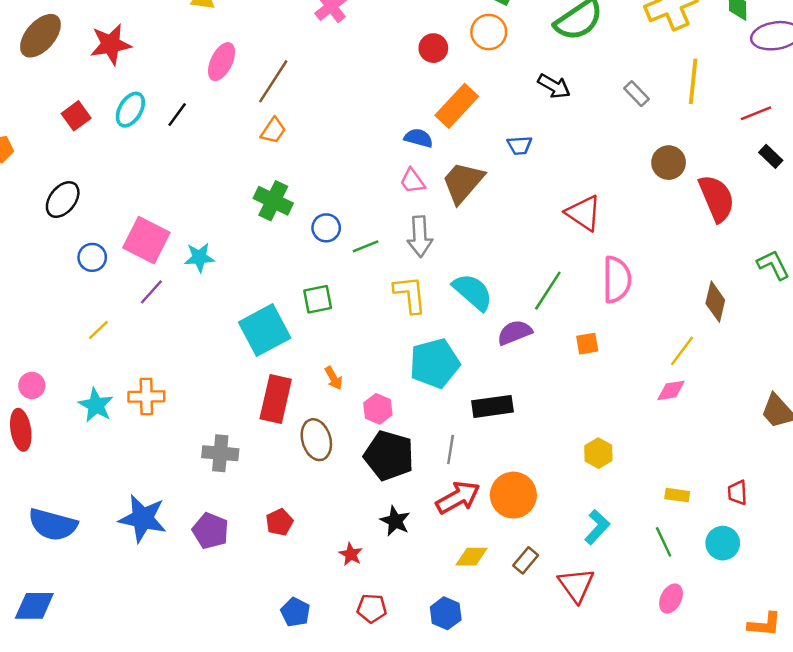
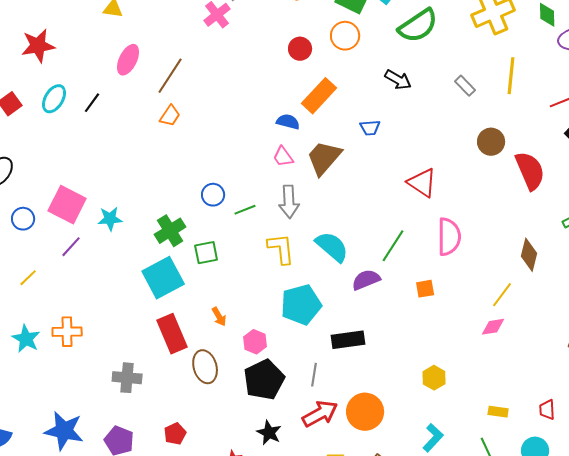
green cross: (273, 201) -> (170, 231), moved, turned 32
red rectangle: (276, 399) -> (172, 334), turned -36
black pentagon: (389, 456) -> (264, 380), turned 30

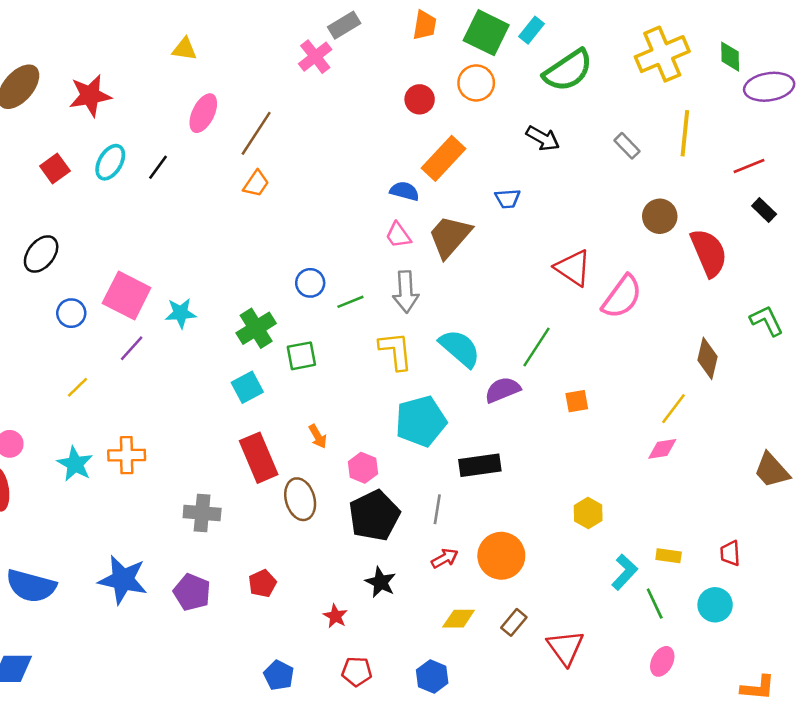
pink semicircle: (449, 237) -> (622, 297), moved, turned 36
cyan square: (163, 278) -> (247, 387), size x0.6
red arrow: (320, 414) -> (445, 558), size x0.6
cyan L-shape: (433, 438) -> (625, 572), moved

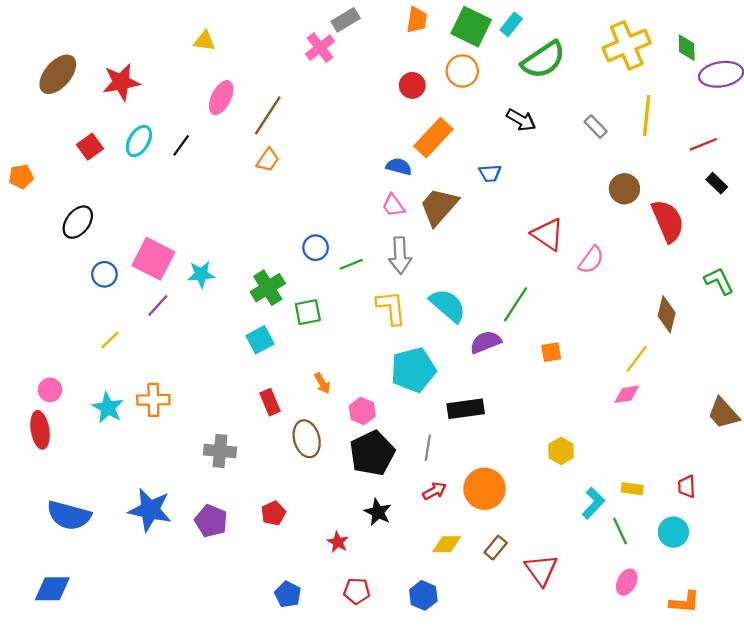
pink semicircle: (622, 297) -> (591, 260), size x0.7
red rectangle: (259, 458) -> (270, 402), size x0.6
orange L-shape: (758, 688) -> (684, 602), moved

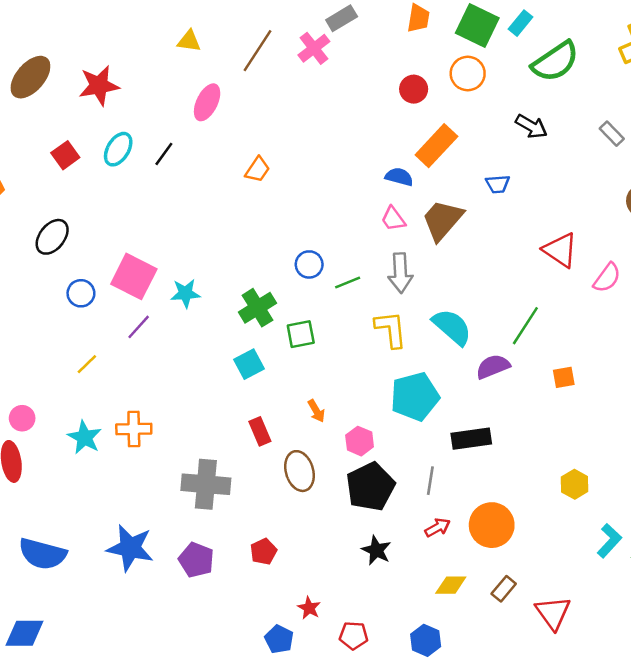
brown line: (268, 115) -> (257, 51), moved
gray cross: (220, 451) -> (206, 484), size x1.4
red star: (338, 542) -> (309, 608), moved

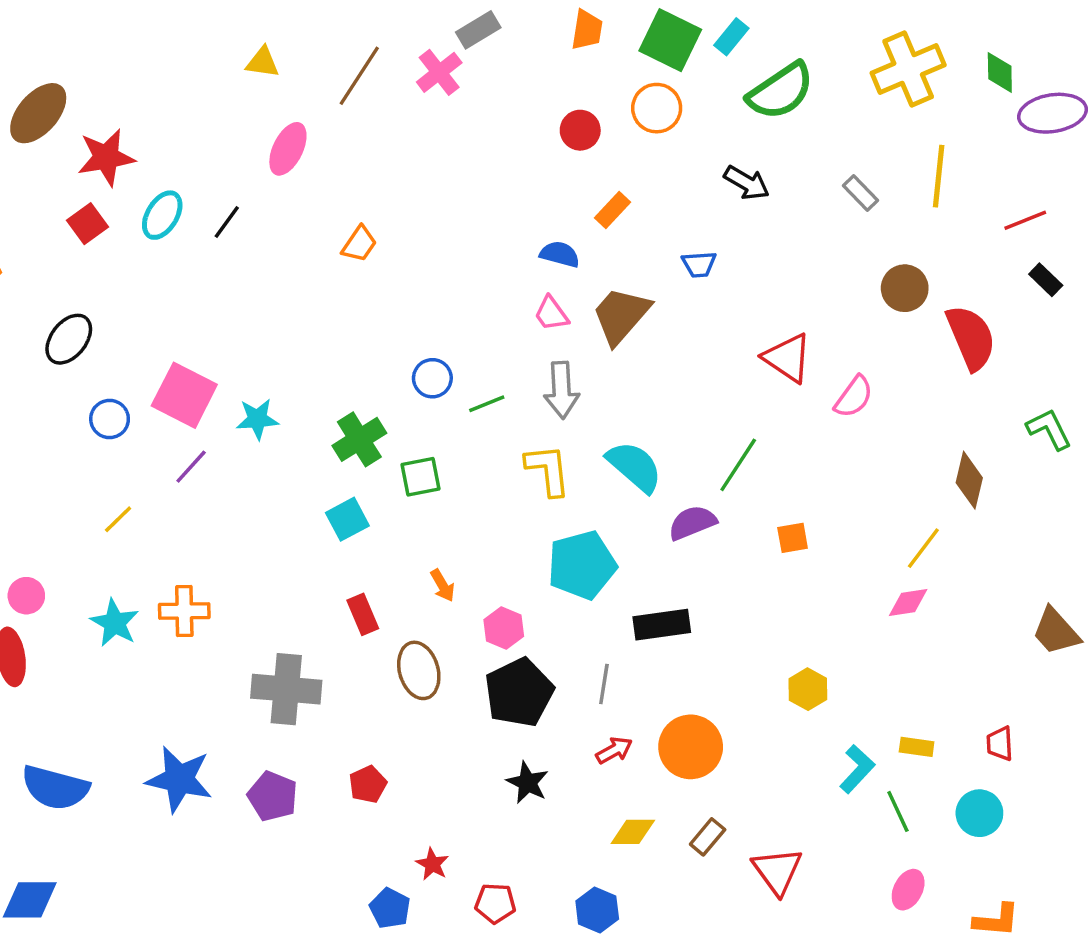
red star: (99, 86) -> (106, 157), moved
orange rectangle: (436, 146) -> (612, 210), size x0.6

